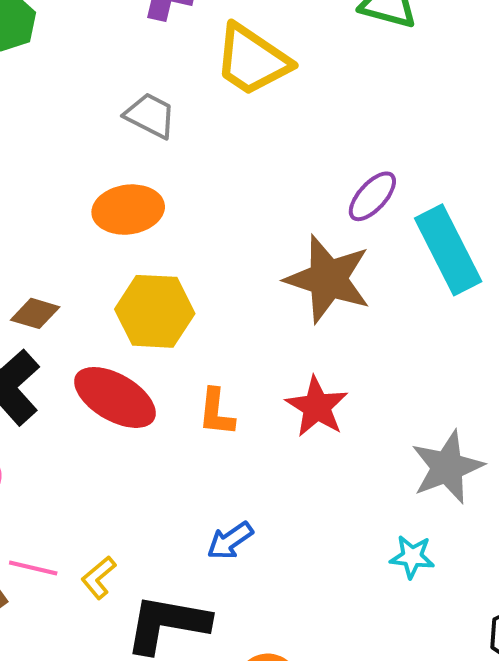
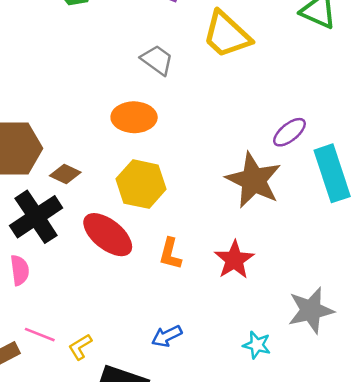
cyan star: (412, 557) -> (257, 345), moved

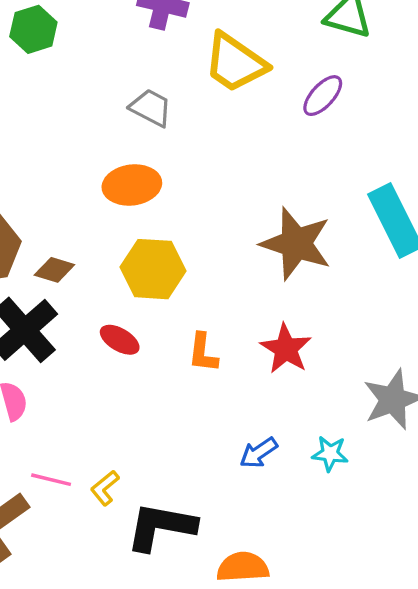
purple ellipse: (289, 132) -> (323, 96), moved
red ellipse: (108, 235) -> (120, 340), size x0.6
blue arrow: (167, 336) -> (259, 453), moved

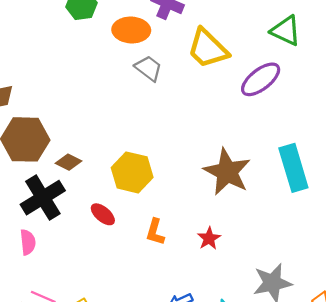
purple ellipse: (323, 96) -> (261, 79), size x1.4
orange ellipse: (132, 185) -> (131, 30), moved
red star: (286, 349) -> (209, 238), size x0.7

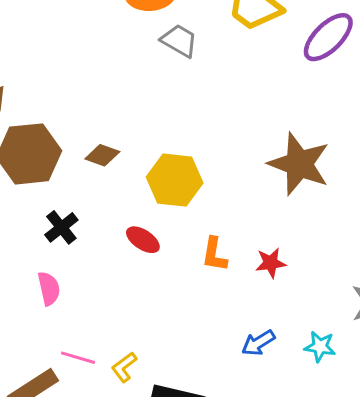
brown diamond: (69, 162) -> (102, 155), moved
black cross: (43, 198) -> (61, 227), size x0.6
red star: (209, 238) -> (271, 263), moved, turned 30

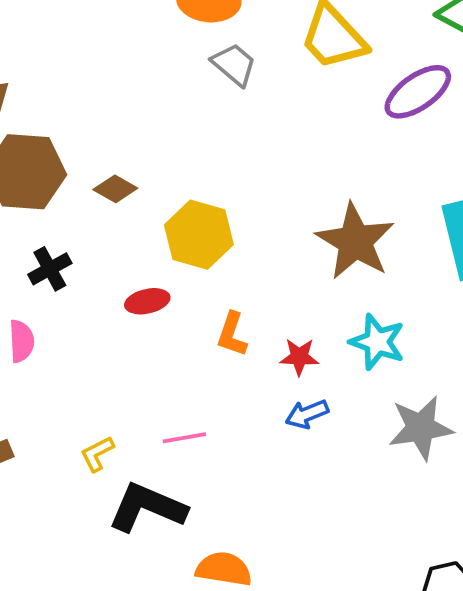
red ellipse: (143, 240) -> (147, 301), turned -56
blue arrow: (258, 343) -> (307, 414), moved
cyan star: (320, 347) -> (377, 342), moved, size x1.4
pink line: (78, 358) -> (184, 438), moved, turned -36

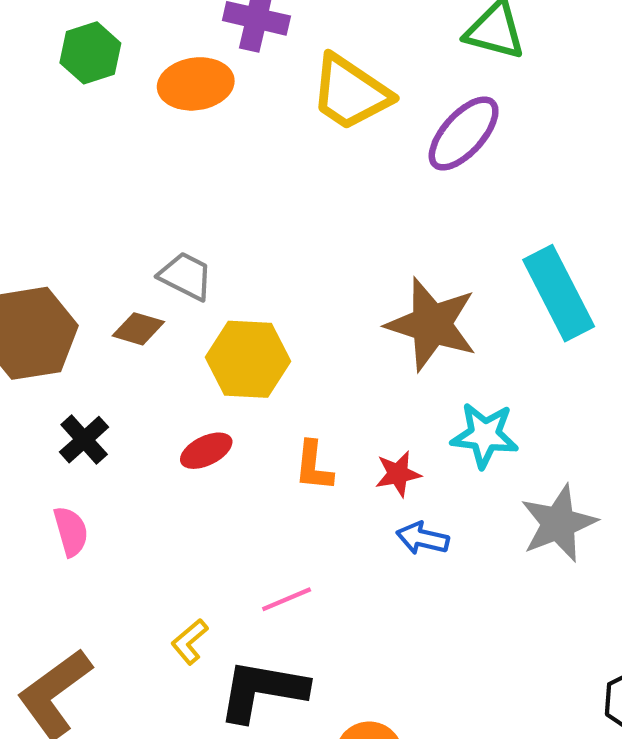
gray trapezoid: (234, 64) -> (186, 276), moved
blue arrow: (307, 414) -> (423, 538), turned 48

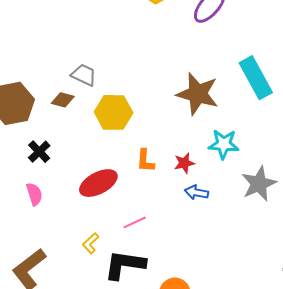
red ellipse: (206, 451) -> (98, 183), moved, size x1.6

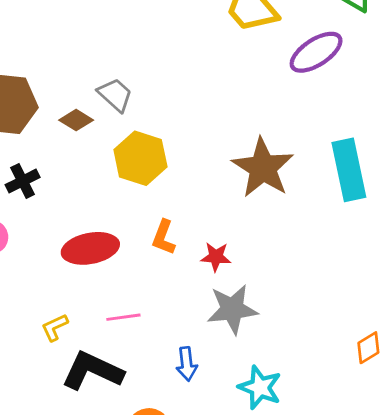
cyan star: (224, 144) -> (260, 387), moved
gray star: (259, 184) -> (232, 309), moved
blue arrow: (196, 192) -> (187, 364), moved, turned -125

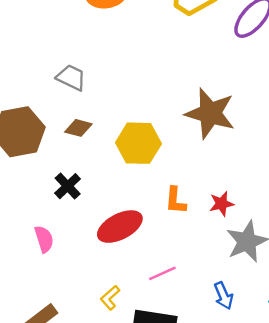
gray trapezoid: (115, 95) -> (71, 78), moved
brown star: (263, 168) -> (210, 113), moved
black cross: (23, 181) -> (68, 186), moved

